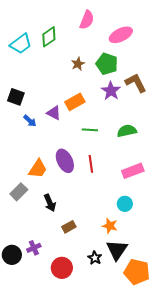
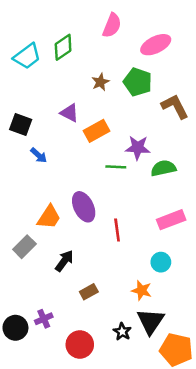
purple star: (111, 91) -> (138, 148), moved, turned -30
purple triangle: (54, 113) -> (69, 113), moved
red line: (91, 164) -> (117, 230), moved
black arrow: (50, 203) -> (64, 261), turned -120

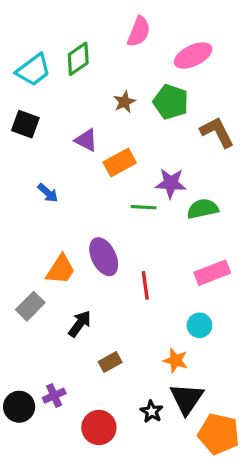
black square: (21, 124) -> (25, 124), moved

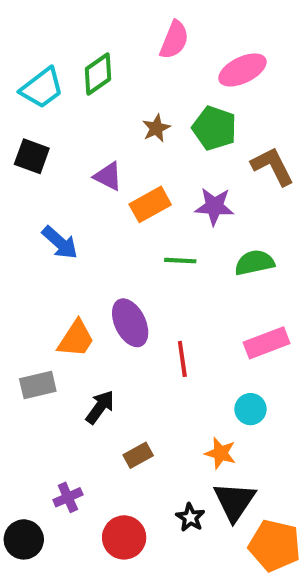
purple star: (171, 183) -> (214, 206), moved
blue arrow: (48, 193) -> (60, 243), size x1.4
gray rectangle: (30, 306) -> (38, 385), turned 32
black circle: (19, 407) -> (24, 539), moved

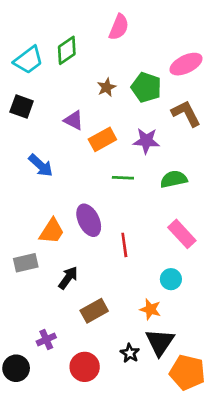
pink ellipse: (242, 70) -> (186, 64), moved
pink rectangle: (267, 343) -> (182, 234), turned 68
brown rectangle: (138, 455) -> (94, 311), size x1.4

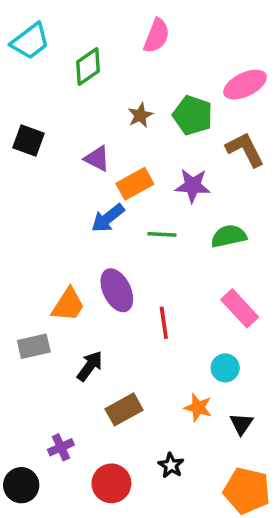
cyan trapezoid: (28, 60) -> (30, 41), moved
blue arrow: (41, 165) -> (108, 218), moved, turned 100
black triangle: (160, 342) -> (241, 424), moved, size x0.6

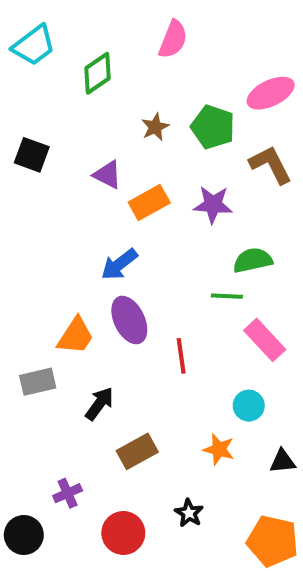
blue arrow: (108, 218) -> (119, 264), moved
green line: (162, 234) -> (227, 296), moved
black triangle: (241, 424) -> (283, 461), moved, turned 50

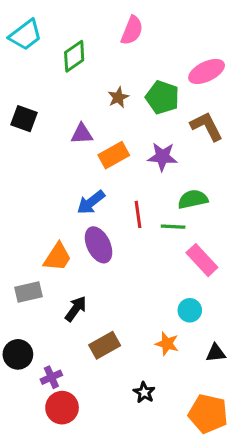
purple triangle: (107, 175) -> (82, 134), turned -30
red line: (181, 356) -> (138, 214), moved
red circle: (123, 533) -> (62, 408), moved
black circle: (24, 535) -> (18, 354), moved

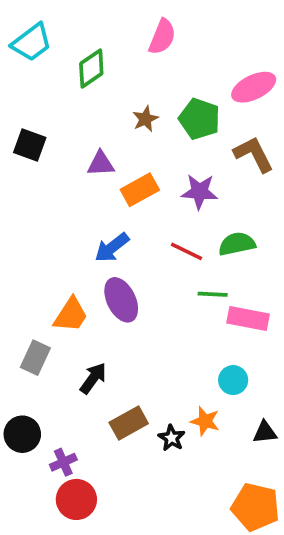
red line: (138, 214) -> (186, 251), moved, turned -56
green line: (173, 227) -> (213, 294), moved
pink rectangle: (202, 260) -> (248, 319), turned -36
gray rectangle: (29, 292) -> (35, 358), turned -52
black star: (144, 392) -> (172, 438), moved

